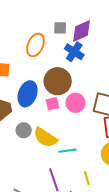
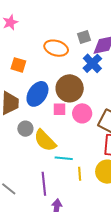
gray square: (60, 28) -> (84, 37), turned -32
orange ellipse: (36, 45) -> (56, 48), turned 70
yellow line: (87, 178) -> (80, 174), moved

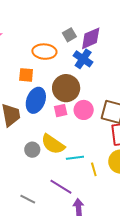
orange square: (18, 65) -> (26, 75), moved
gray circle: (25, 129) -> (32, 150), moved
purple line: (44, 184) -> (61, 187), turned -40

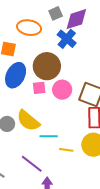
yellow line: (94, 169) -> (66, 150), turned -72

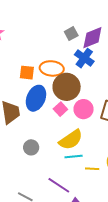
orange ellipse: (29, 28) -> (52, 68), moved
pink square: (39, 88) -> (60, 109), turned -32
yellow semicircle: (28, 121) -> (71, 140), moved, turned -70

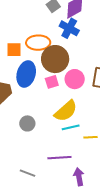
pink square: (60, 109) -> (52, 82), turned 32
purple line: (59, 185) -> (59, 158), turned -30

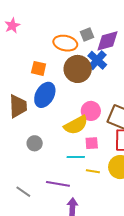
orange ellipse: (38, 43) -> (65, 43), moved
brown circle: (55, 59) -> (78, 69), moved
pink square: (52, 82) -> (92, 143), moved
yellow semicircle: (66, 111) -> (76, 125), moved

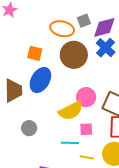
blue cross: (97, 60) -> (106, 48), moved

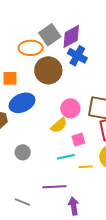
gray square: (84, 21) -> (50, 35), size x1.5
blue ellipse: (40, 80) -> (22, 103), turned 50
yellow semicircle: (71, 111) -> (59, 125), size x0.7

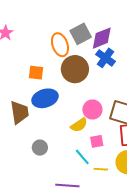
orange ellipse: (31, 48) -> (60, 45), turned 65
cyan line: (66, 157) -> (82, 157), turned 54

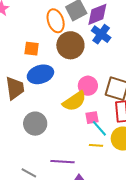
yellow semicircle: (79, 125) -> (74, 101), size x1.4
gray circle: (40, 148) -> (35, 124), size x1.5
cyan line: (82, 157) -> (99, 128), moved

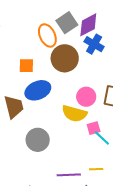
yellow semicircle: (74, 101) -> (74, 114), turned 55
yellow line: (96, 145) -> (96, 169), moved

